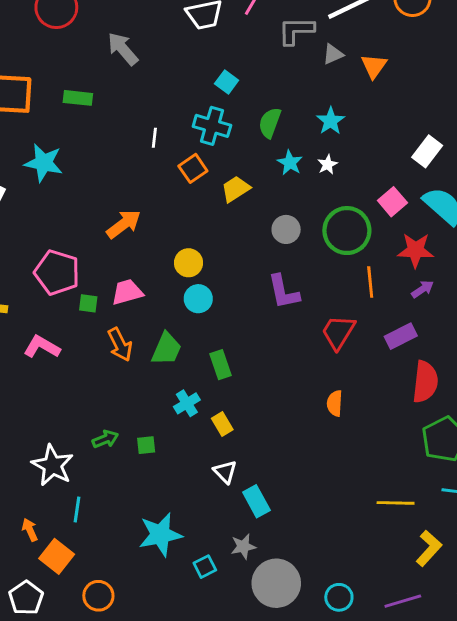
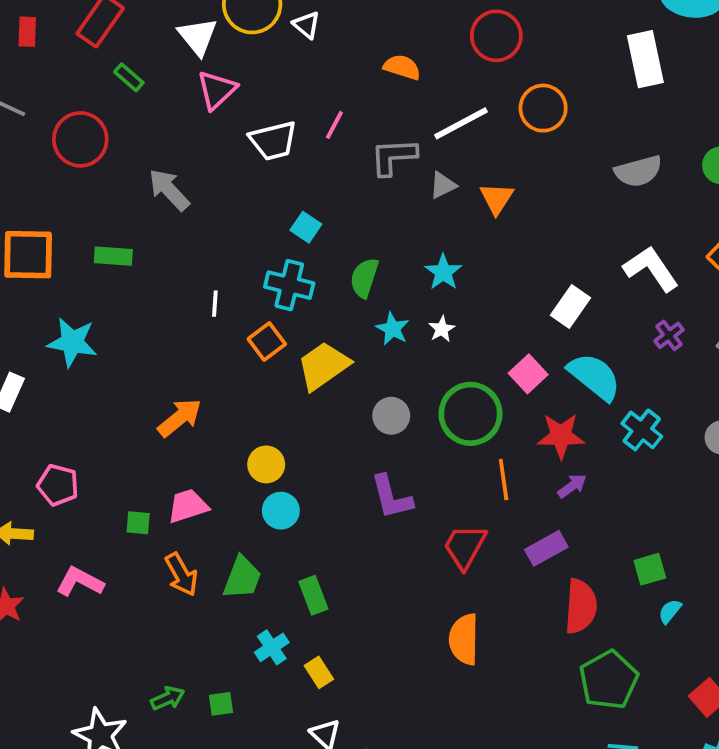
yellow trapezoid: (236, 189) -> (323, 366), size x1.4
pink pentagon: (57, 272) -> (58, 485), moved, size x0.7
orange semicircle: (335, 403) -> (464, 639), size x1.5

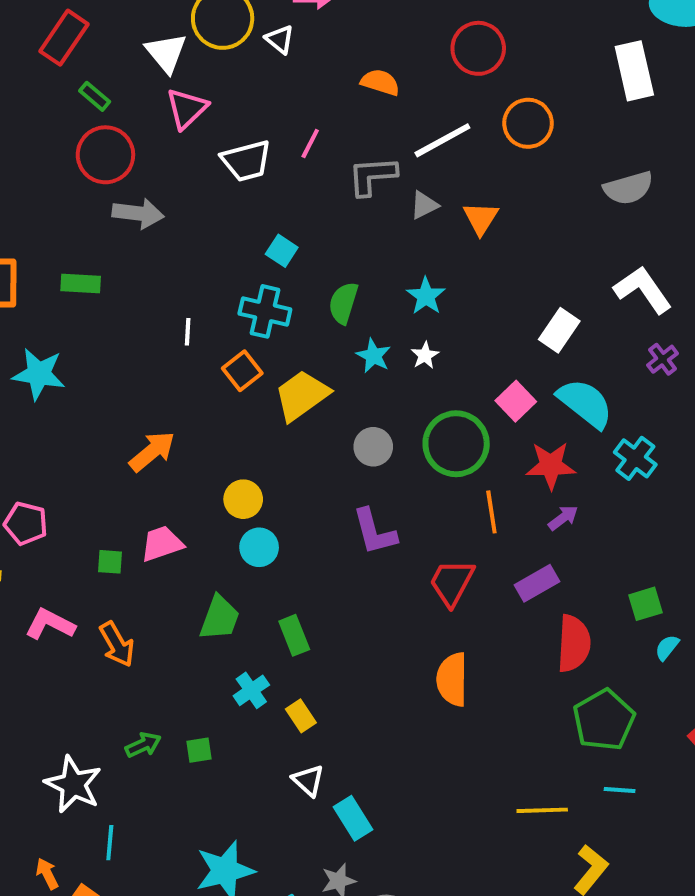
red circle: (80, 139) -> (105, 155), moved
gray arrow: (169, 190) -> (138, 213), turned 141
orange arrow: (181, 574) -> (117, 644), moved

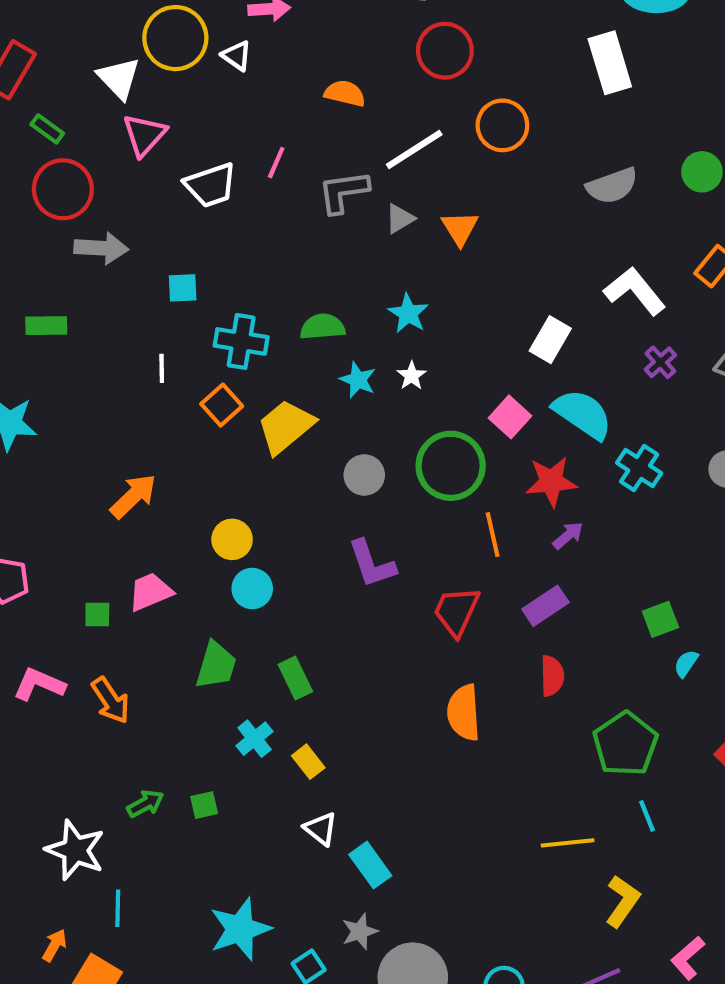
cyan square: (282, 251) -> (183, 288), moved, turned -32
green semicircle: (343, 303) -> (322, 327), turned 72
red semicircle: (574, 644) -> (552, 676), moved, size x0.7
cyan line: (620, 790) -> (647, 816), turned 68
orange arrow: (47, 874) -> (54, 945), turned 60

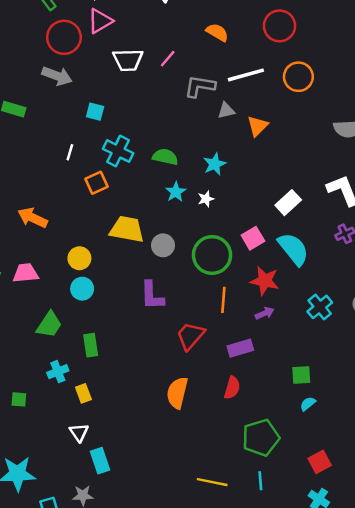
red circle: (63, 189) -> (64, 37), moved
yellow trapezoid: (286, 427) -> (127, 229), moved, turned 33
cyan cross: (639, 468) -> (320, 307), moved
orange arrow: (133, 496) -> (33, 218), turned -128

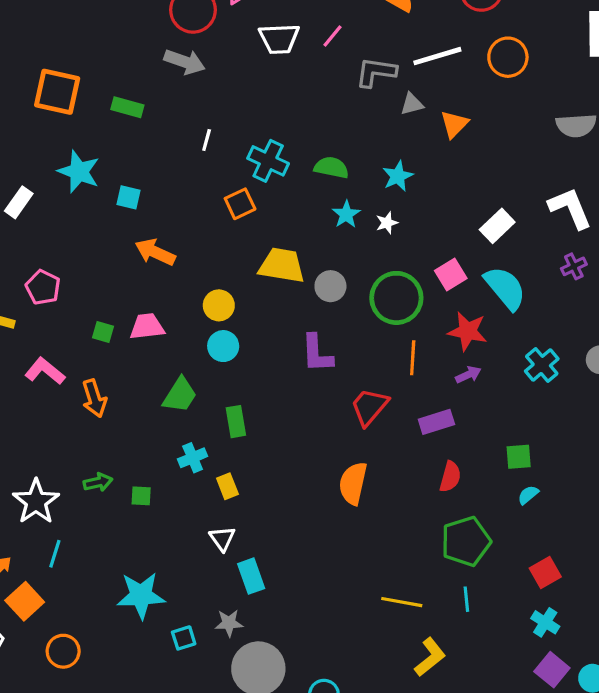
cyan square: (95, 112) -> (128, 197), moved
white line: (70, 152) -> (207, 140), moved
red semicircle: (232, 388) -> (450, 477), moved

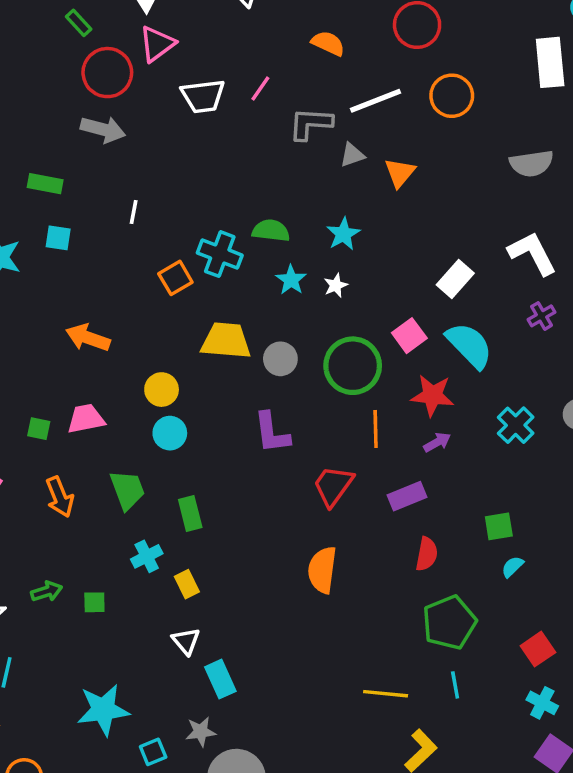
cyan cross: (268, 161) -> (220, 254), moved
cyan square: (128, 197) -> (58, 238), moved
green trapezoid: (180, 395) -> (127, 490), turned -48
orange arrow: (94, 398) -> (60, 497), moved

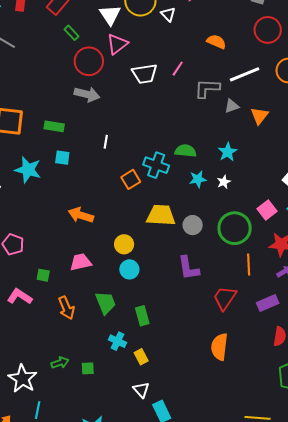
cyan star: (291, 280) -> (198, 179), turned 30
green square: (39, 429) -> (43, 275), moved
cyan cross: (147, 556) -> (118, 341), turned -36

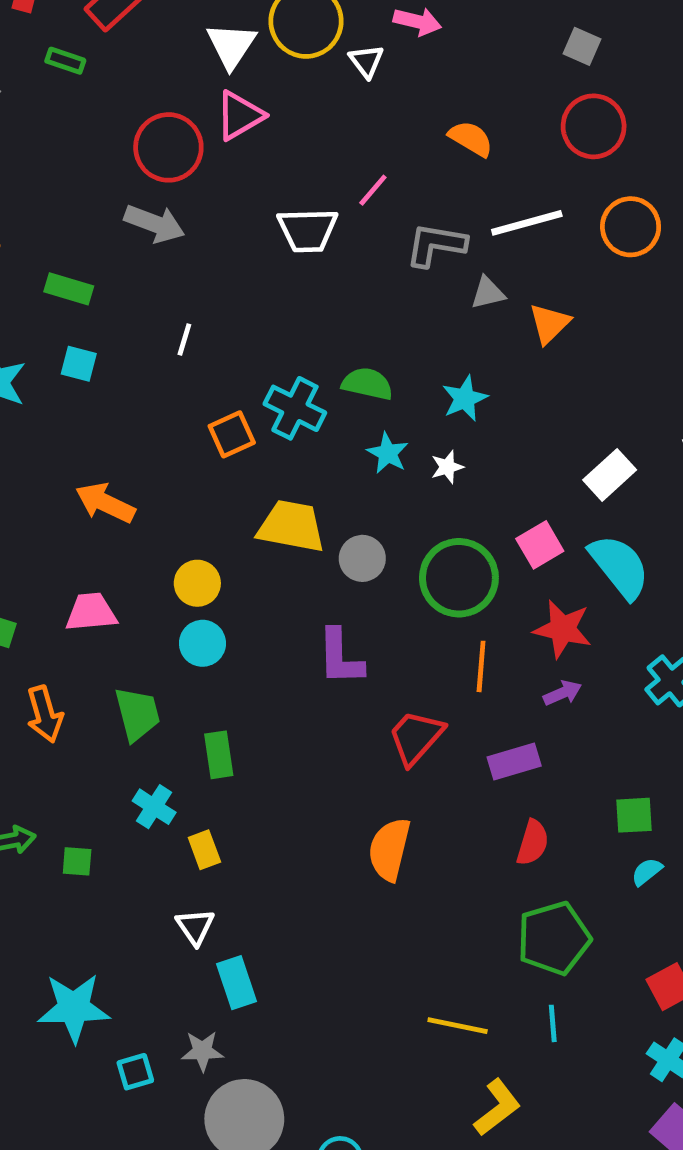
green rectangle: (72, 33) -> (65, 61), moved, turned -35
white trapezoid: (145, 74) -> (308, 230), moved
cyan star: (198, 179) -> (388, 453), turned 30

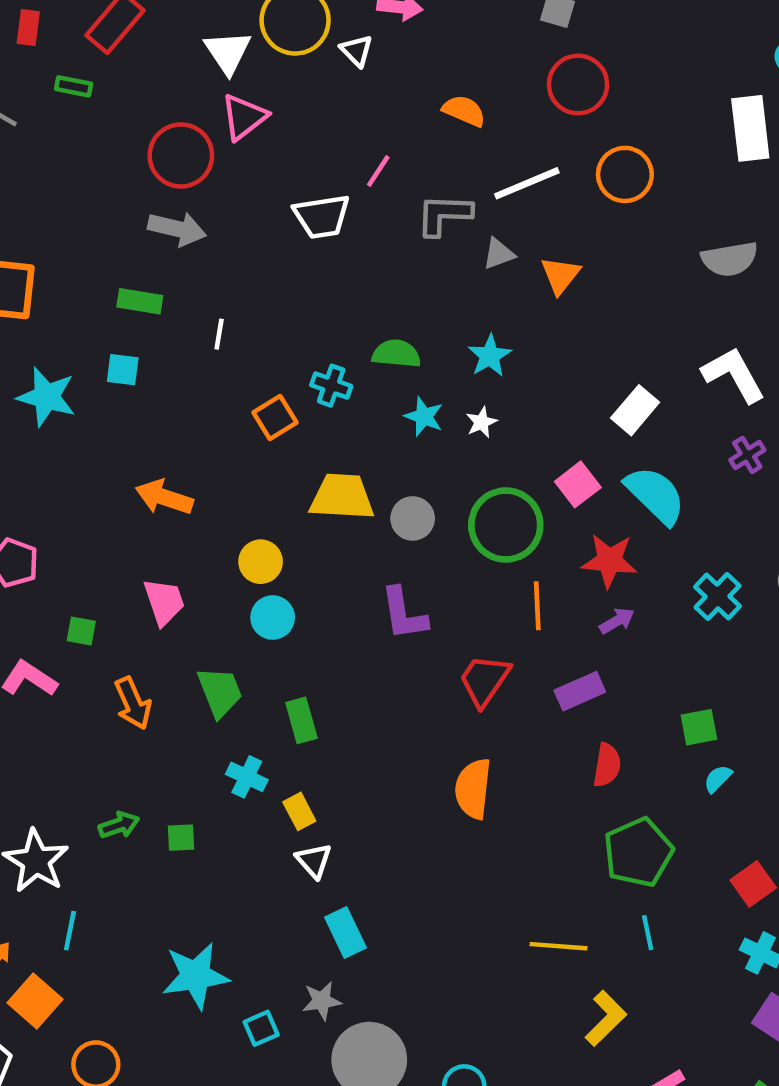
green rectangle: (69, 289) -> (140, 301), moved
cyan cross: (295, 408) -> (331, 386), size x0.7
pink trapezoid: (91, 612) -> (164, 602), turned 84
white triangle: (195, 927) -> (314, 861), moved

